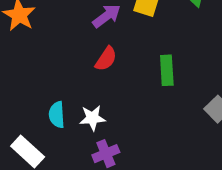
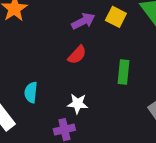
white star: (92, 118) -> (78, 104), moved

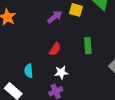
red semicircle: (77, 55) -> (55, 49), moved

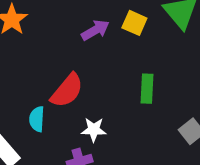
red semicircle: (55, 49) -> (67, 91), moved, size x1.5

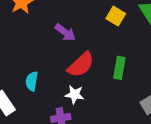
purple arrow: (95, 30) -> (65, 32), moved, turned 60
red semicircle: (67, 91) -> (81, 65), moved

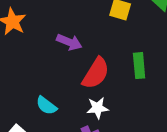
cyan semicircle: (32, 81) -> (46, 106), turned -48

